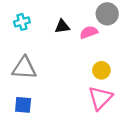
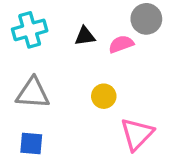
cyan cross: (22, 22) -> (30, 30), size x1.5
yellow circle: (101, 70) -> (104, 96), moved

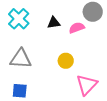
cyan cross: (30, 30) -> (19, 19), turned -30

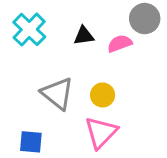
gray triangle: (21, 59) -> (57, 93), moved, turned 35
pink triangle: (87, 85) -> (101, 132), moved

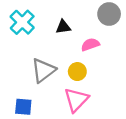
pink semicircle: (120, 44) -> (90, 45), moved
gray triangle: (57, 93) -> (43, 70), turned 44

